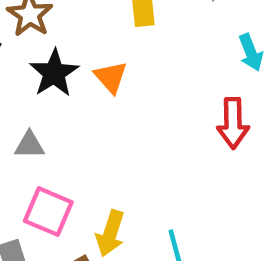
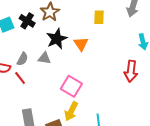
gray triangle: (29, 145) -> (44, 58), moved
pink square: (48, 212) -> (71, 86), moved

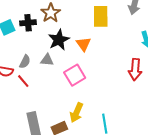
yellow rectangle: (99, 17) -> (101, 16), size x1.5
black cross: (27, 21) -> (28, 23), turned -35
pink square: (71, 86) -> (75, 75), moved, turned 30

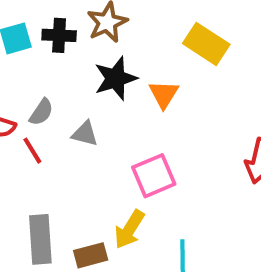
yellow rectangle: (101, 16) -> (206, 44), turned -65
gray triangle: (47, 60) -> (85, 134), moved
pink square: (75, 75) -> (154, 176), moved

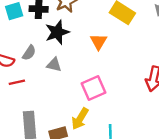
black star: (116, 78) -> (57, 32), moved
red line: (32, 151) -> (17, 82), moved, turned -70

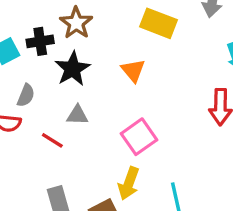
gray semicircle: (29, 53) -> (26, 95), moved
red line: (17, 82) -> (52, 140), moved, turned 56

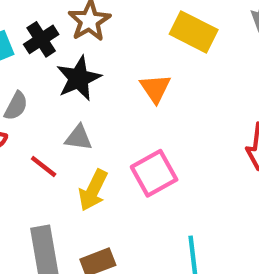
black cross: (40, 41) -> (41, 39), turned -30
yellow arrow: (129, 183) -> (93, 190), moved

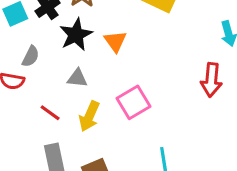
orange triangle: (155, 88) -> (115, 41), moved
red line: (44, 167) -> (50, 113), moved

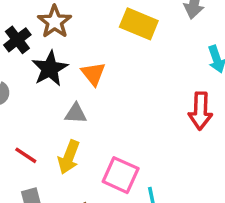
gray triangle: (77, 78) -> (76, 113), moved
pink square: (133, 102) -> (121, 175), moved, turned -32

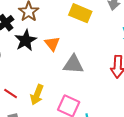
gray triangle: (76, 113) -> (73, 64), moved, size x1.5

